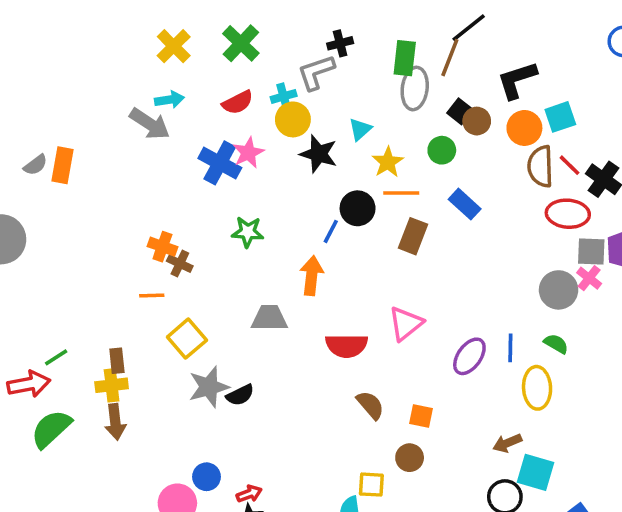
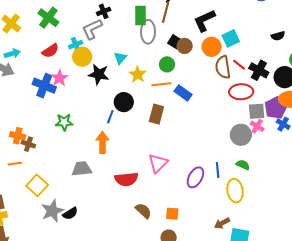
orange line: (401, 193) -> (161, 84), moved

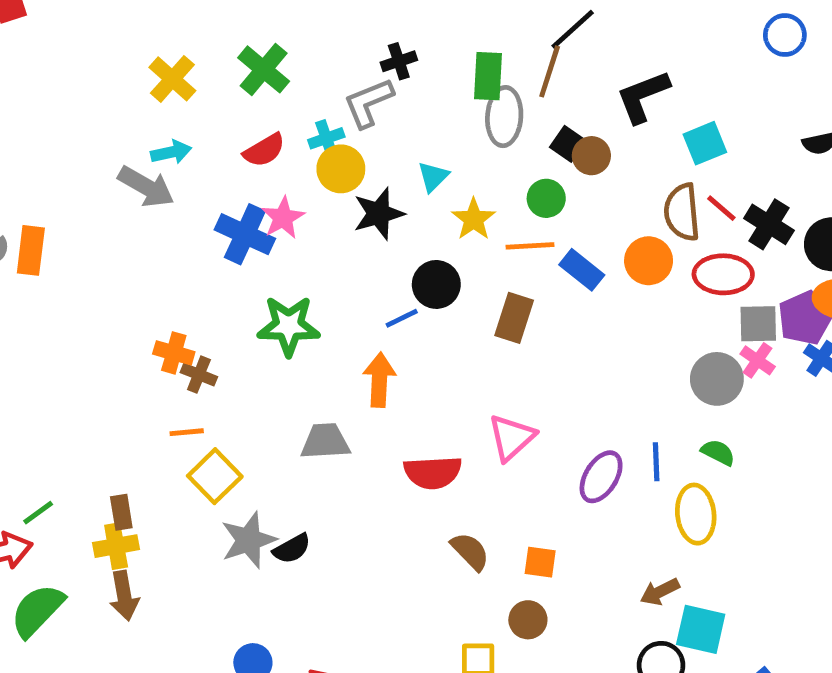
orange circle: (212, 47) -> (649, 261), moved
black star: (99, 74) -> (379, 214), turned -30
blue line: (110, 117) -> (402, 318), turned 40
green star: (64, 122) -> (289, 326), size x1.4
orange line: (15, 164) -> (187, 432), moved

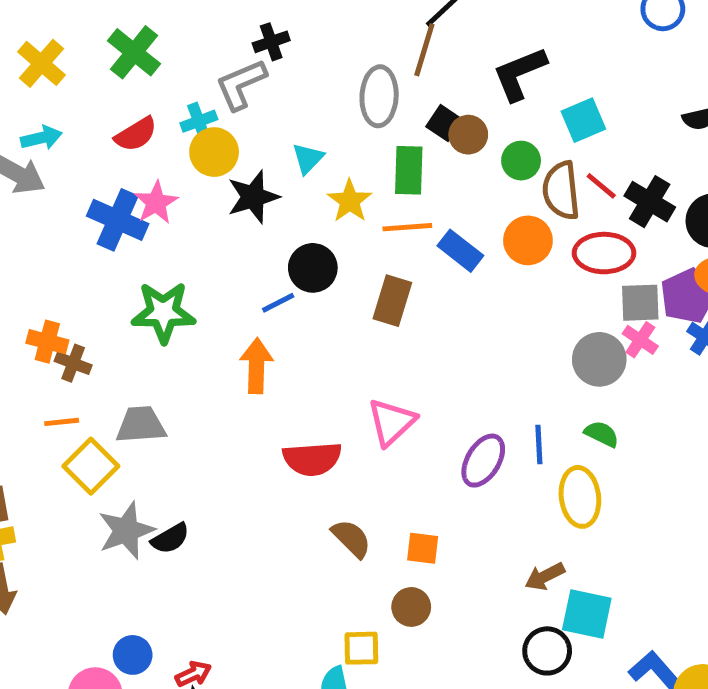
green rectangle: (488, 76) -> (409, 170), moved
green circle: (546, 198) -> (521, 161), moved
gray trapezoid: (325, 441) -> (141, 425), moved

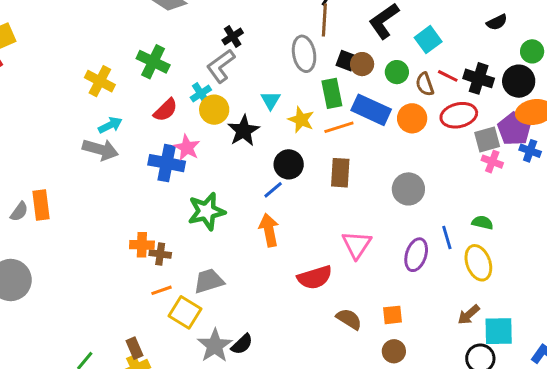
brown semicircle: (561, 191) -> (425, 84), size x0.7
blue rectangle: (460, 251) -> (371, 110), moved, size x1.4
gray circle: (599, 359) -> (408, 189), moved

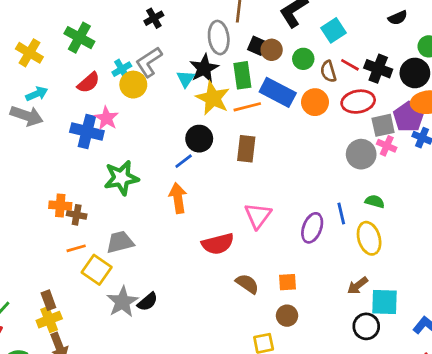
gray L-shape: (221, 66) -> (149, 62), moved
yellow star: (301, 120) -> (213, 98), size x1.4
black star: (244, 131) -> (204, 68), moved
gray circle: (408, 189) -> (361, 154), moved

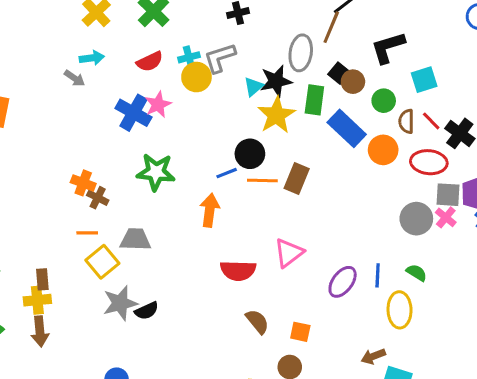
orange line: (247, 107) -> (262, 181), moved
gray arrow: (27, 116) -> (74, 78), size x0.6

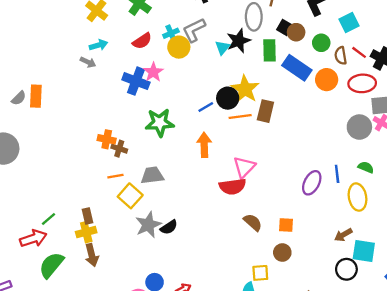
yellow star: (276, 115) -> (245, 89), moved
blue line: (227, 173) -> (206, 107), moved
pink triangle: (289, 253) -> (244, 167), moved

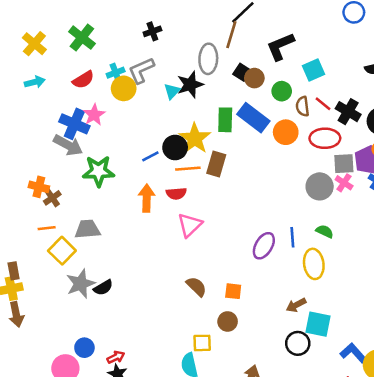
green rectangle: (269, 50) -> (225, 120), moved
gray arrow: (88, 62) -> (68, 145), moved, size x1.6
brown cross: (119, 149) -> (52, 198), turned 35
red semicircle: (232, 187) -> (176, 193), moved, size x0.7

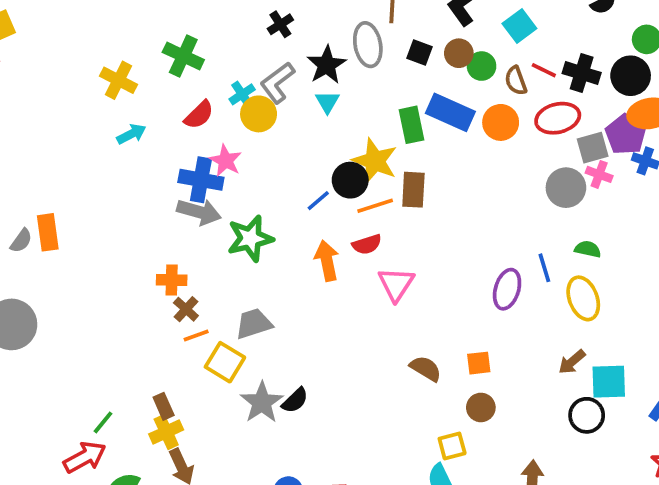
brown circle: (254, 78) -> (459, 53), moved
black star: (190, 85) -> (327, 65), moved
brown cross: (52, 198) -> (186, 309), moved

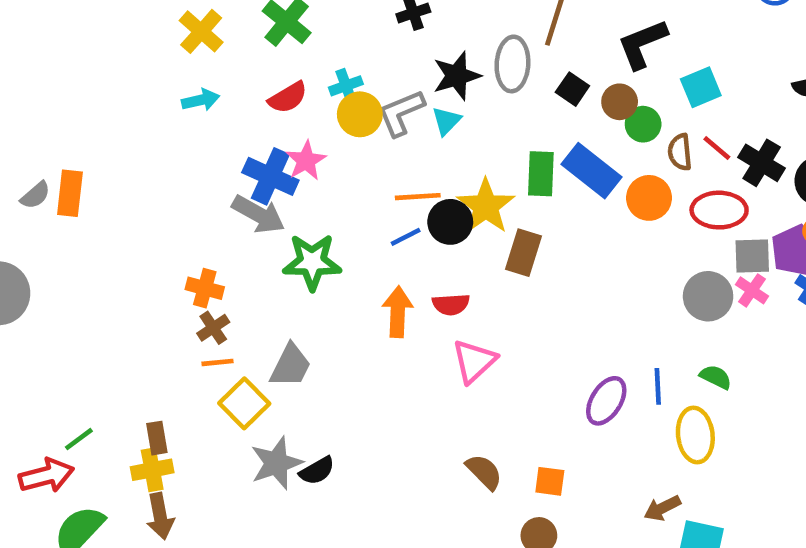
gray L-shape: (277, 83) -> (401, 113), moved
orange line: (375, 206) -> (418, 197), moved
gray trapezoid: (254, 324) -> (291, 366), turned 120

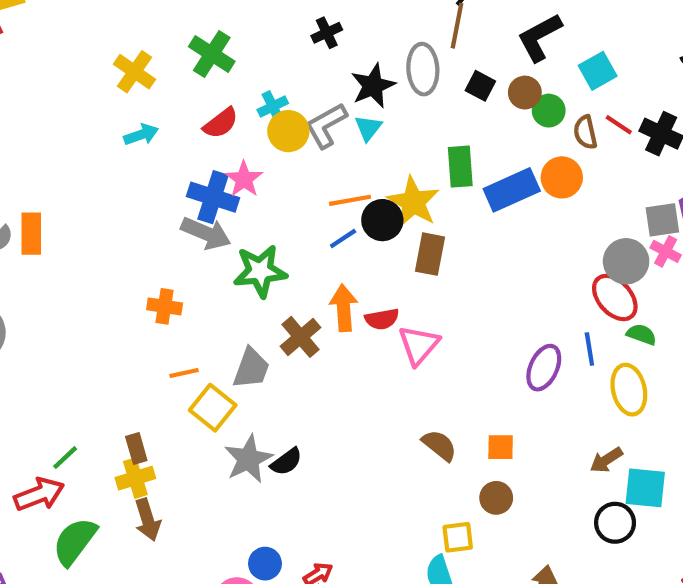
blue rectangle: (592, 171) -> (512, 190), moved, turned -56
red ellipse: (719, 210) -> (615, 298), moved, turned 54
brown rectangle: (524, 253) -> (430, 254), moved
red semicircle: (451, 304) -> (382, 319), moved
brown cross: (213, 328) -> (301, 337), moved, size x1.4

